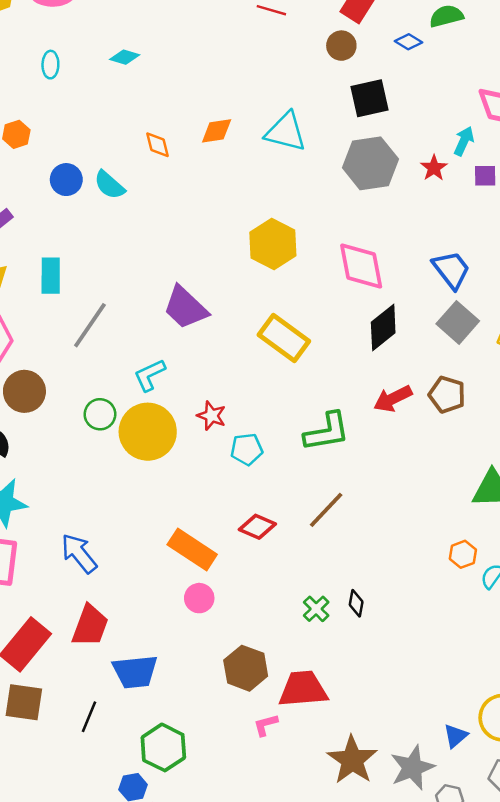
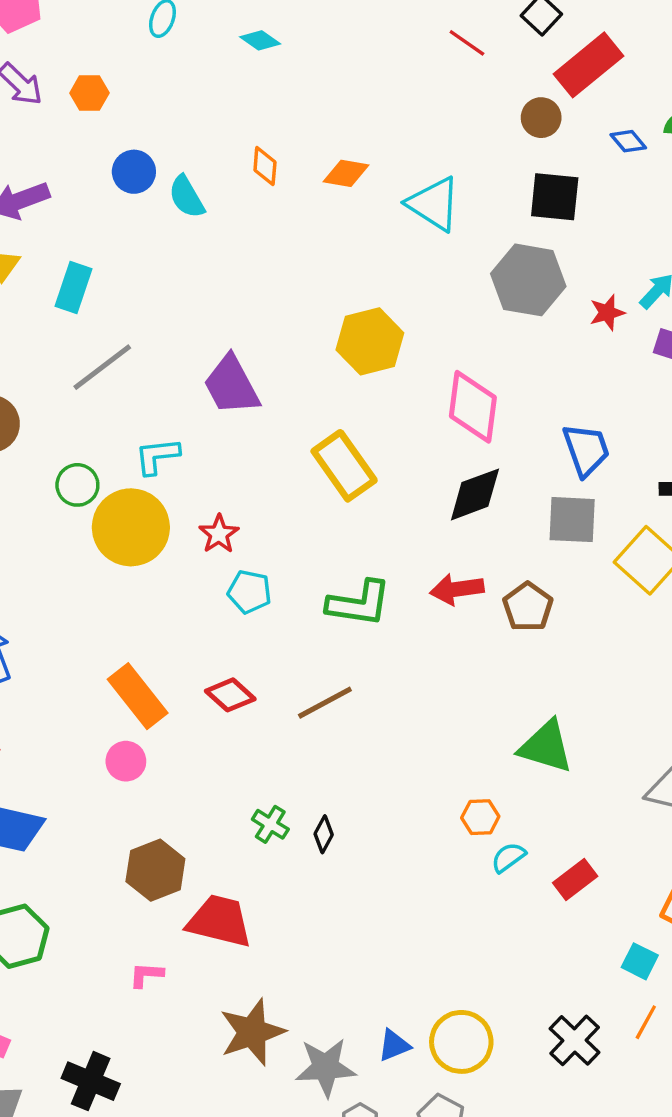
gray square: (458, 322) -> (572, 520), turned 33
green cross: (316, 609) -> (270, 824), turned -32
pink L-shape: (266, 725) -> (146, 975), moved

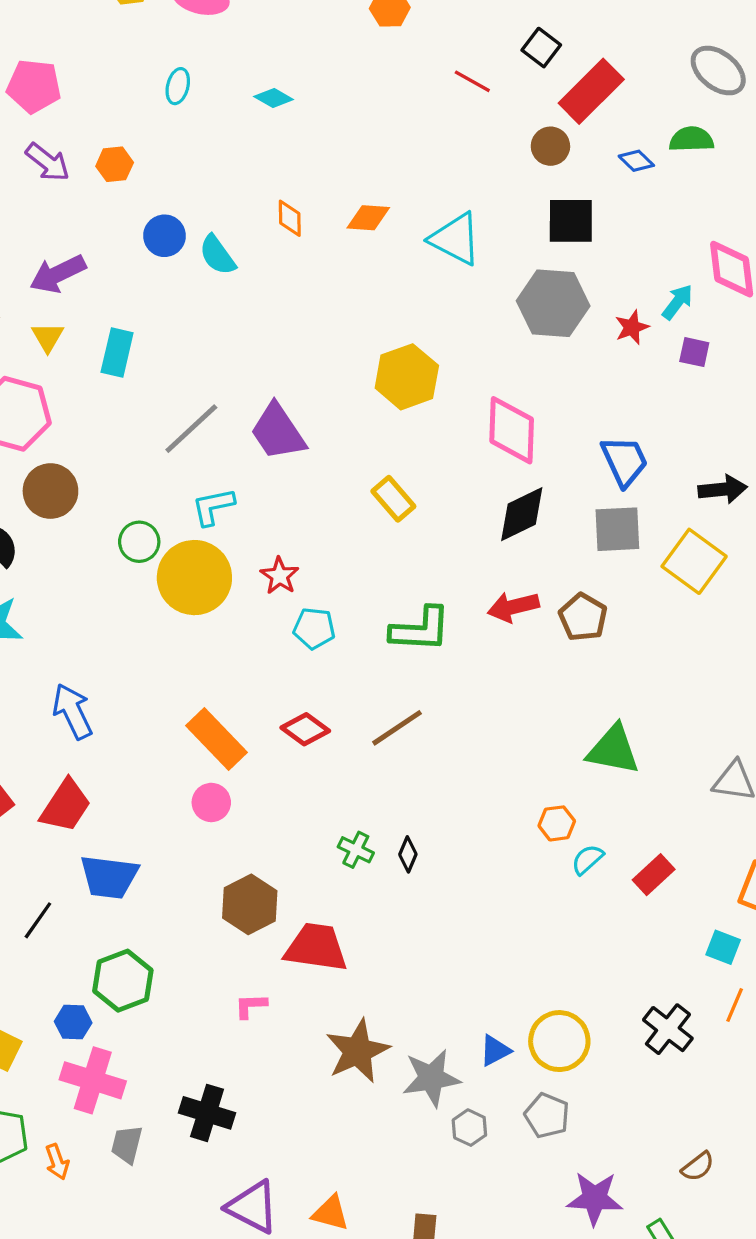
gray line: (102, 367) -> (191, 429), moved
yellow rectangle: (344, 466) -> (393, 499), size x0.7

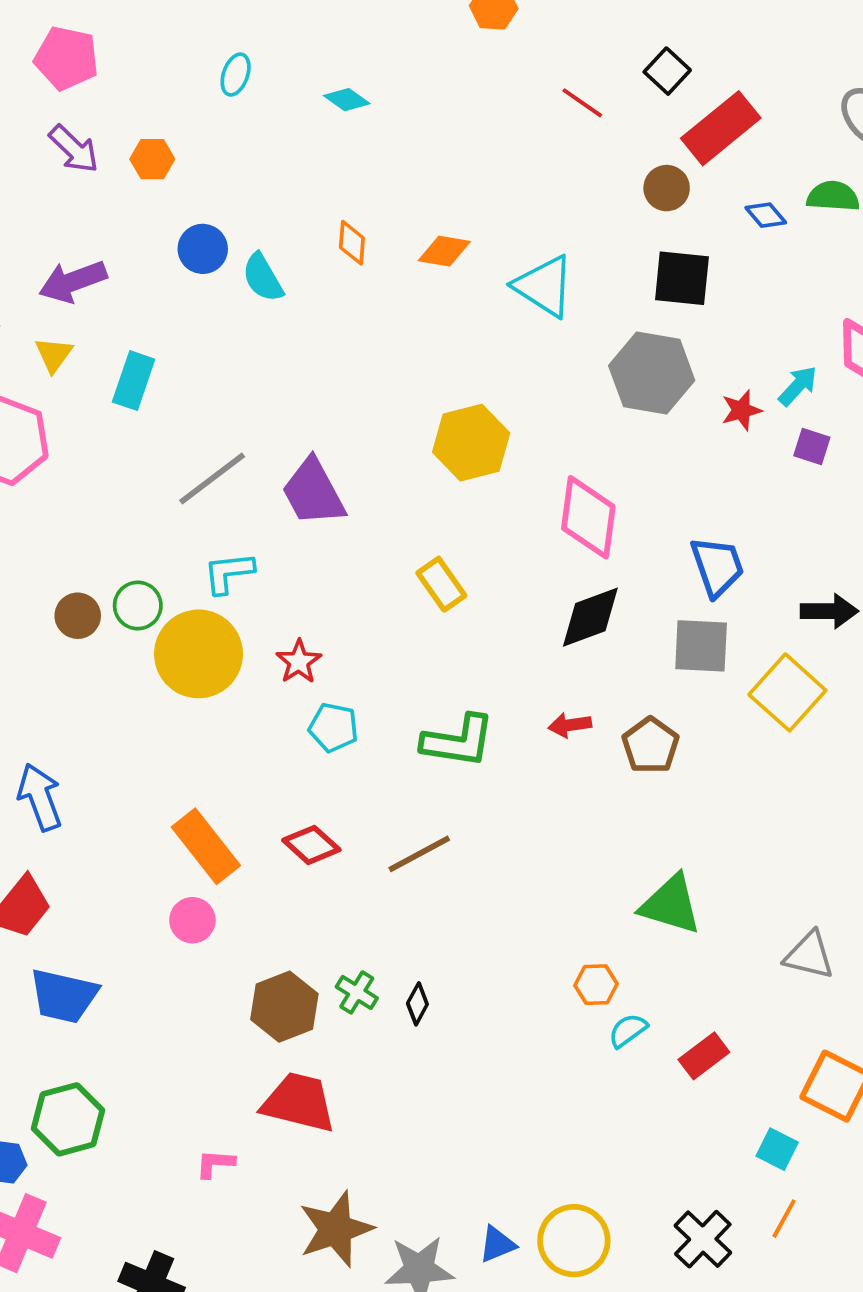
brown circle: (50, 491) -> (78, 616), moved, size x0.7
red arrow: (513, 607) -> (570, 725), size x0.7
brown hexagon: (250, 904) -> (284, 1007), moved

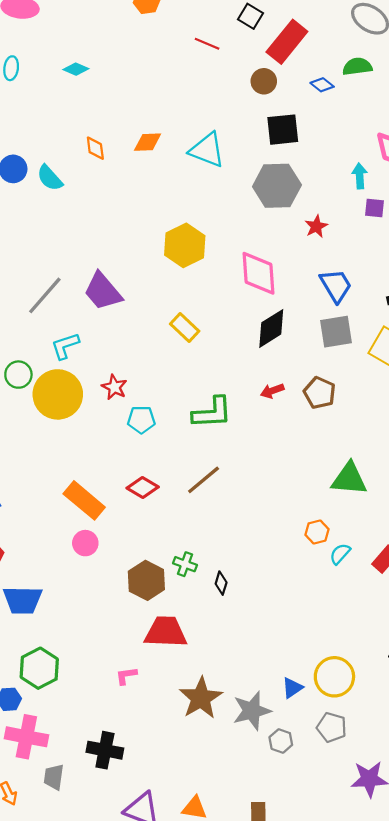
cyan arrow: (798, 386) -> (360, 176), turned -35
red star: (741, 410) -> (316, 226), moved
black diamond: (417, 1004) -> (221, 583), moved

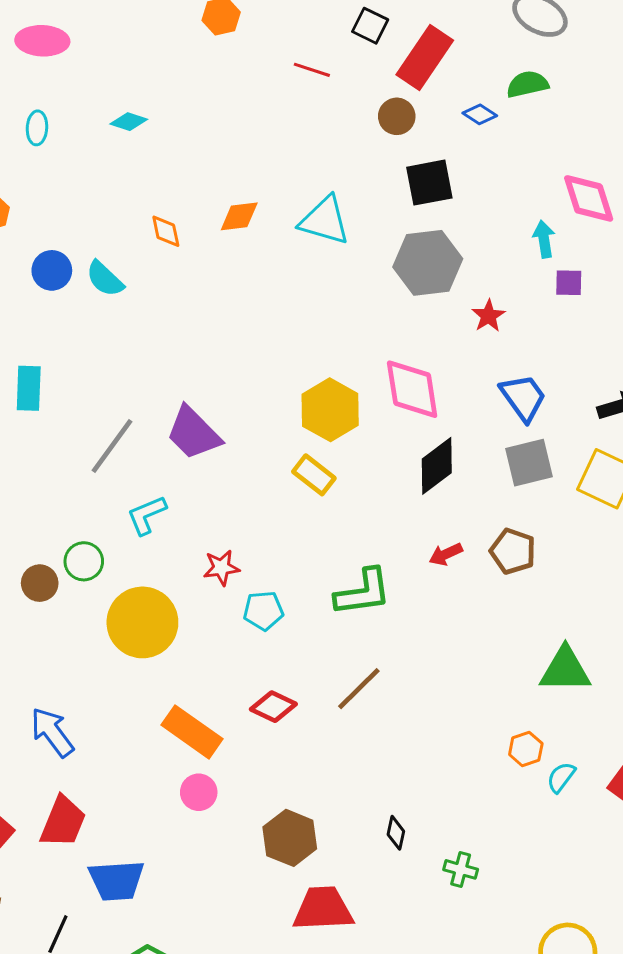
yellow hexagon: (185, 245) -> (330, 410), moved
red star: (114, 387) -> (221, 568), turned -30
yellow circle: (58, 394) -> (142, 622), moved
green cross: (185, 564) -> (461, 869), moved

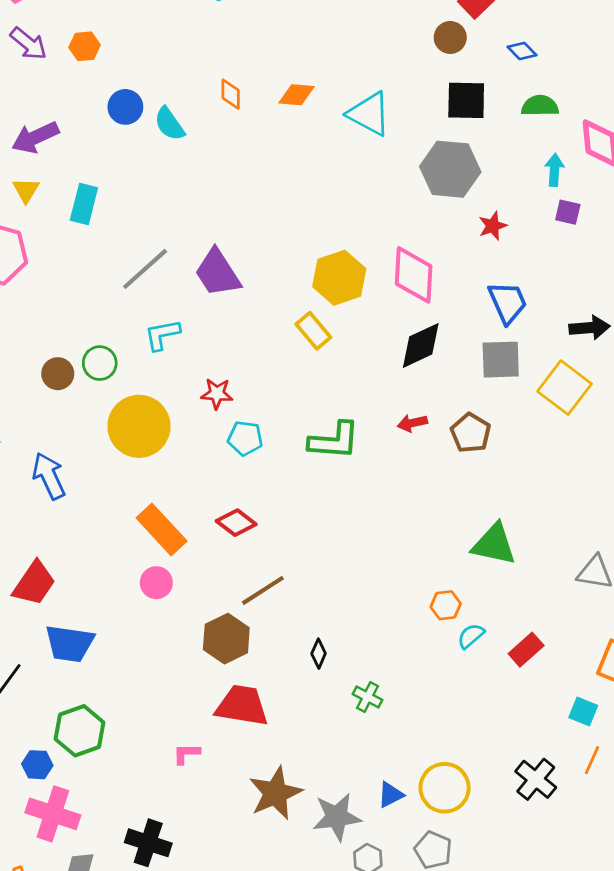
green semicircle: (527, 84) -> (540, 106), moved
brown line: (359, 689) -> (263, 590), moved
blue arrow: (52, 732) -> (49, 476), moved

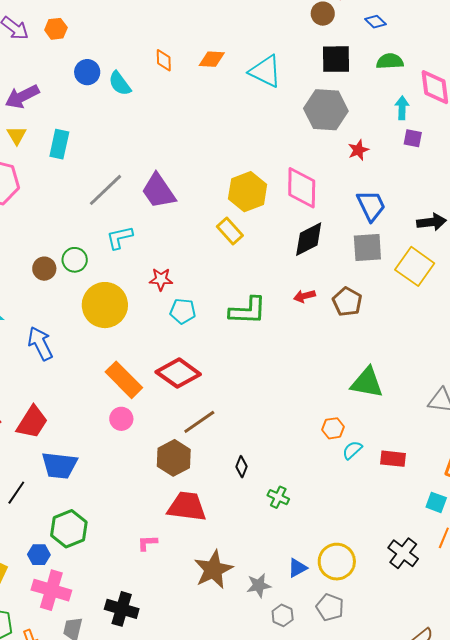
red diamond: (236, 523) -> (178, 373), size x1.5
red rectangle: (526, 650) -> (393, 459), turned 50
gray star: (337, 817) -> (259, 585), size x0.7

